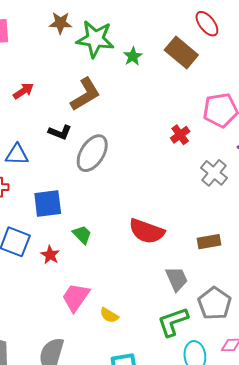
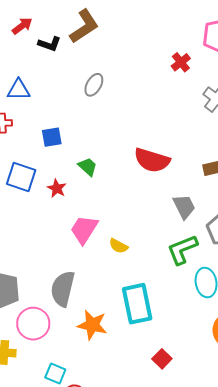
black L-shape: (60, 132) -> (49, 44), moved
gray ellipse: (92, 153) -> (94, 85), size x0.6
blue square: (48, 203) -> (52, 137), size x0.7

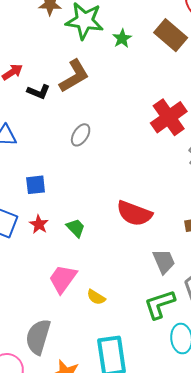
red cross: (181, 62) -> (169, 117), size x1.8
green trapezoid: (88, 167) -> (76, 228), moved
red star: (57, 188) -> (39, 224), moved

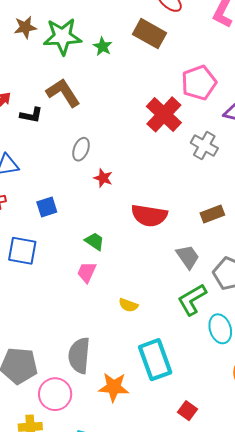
brown L-shape: (74, 76) -> (63, 93), turned -81
red star: (39, 224) -> (103, 178), moved
pink trapezoid: (63, 279) -> (87, 272), moved, size x0.7

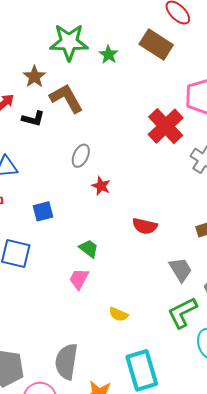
brown star: (25, 27) -> (34, 77), moved, turned -30
red semicircle: (149, 216) -> (145, 226), size x0.7

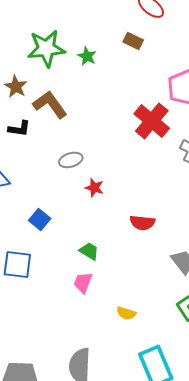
brown rectangle: (156, 44) -> (133, 41), size x0.6
gray ellipse: (81, 156) -> (71, 160), turned 55
blue square: (43, 211) -> (40, 220), turned -30

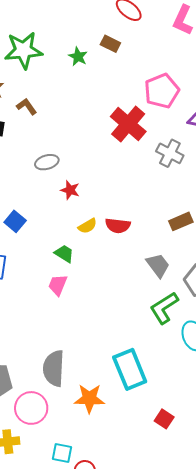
green star: (87, 56) -> (78, 57), moved
brown L-shape: (50, 105) -> (27, 106), size x0.6
yellow semicircle: (126, 313) -> (87, 226), moved, turned -48

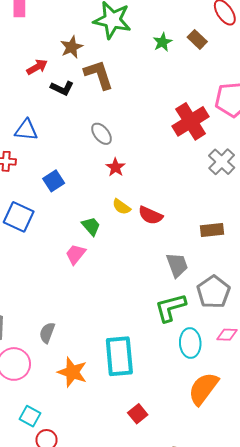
brown L-shape: (27, 106) -> (99, 75), size x1.6
gray ellipse: (47, 162) -> (102, 134), turned 50
yellow semicircle: (87, 226) -> (121, 207), turned 48
gray semicircle: (54, 368) -> (47, 333), size x0.6

